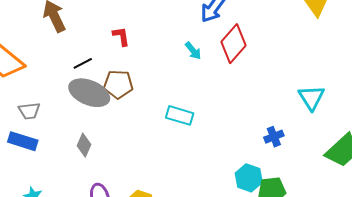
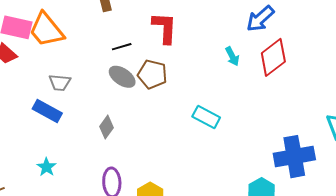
red L-shape: (121, 36) -> (165, 28), size x1.6
gray ellipse: (89, 93) -> (122, 77), size x0.7
blue cross: (274, 137) -> (294, 157), size x2.0

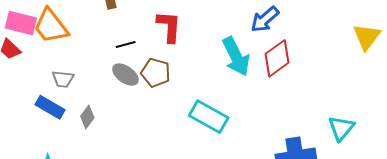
cyan arrow: (232, 56) -> (236, 56), size x2.0
cyan rectangle: (206, 117) -> (209, 117), size x1.4
gray diamond: (107, 127) -> (87, 117), moved

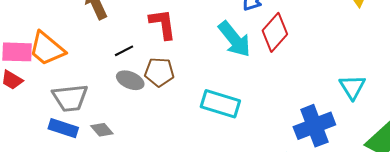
gray trapezoid: (63, 79) -> (70, 98), size x1.6
gray diamond: (87, 117) -> (102, 130), turned -65

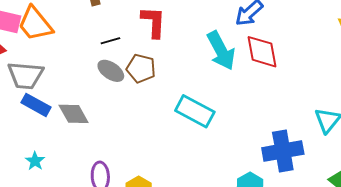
red diamond: (275, 32) -> (262, 52), turned -63
gray trapezoid: (70, 98) -> (25, 75), moved
gray diamond: (102, 130) -> (74, 114), size x1.4

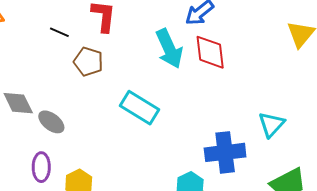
black line: (110, 41) -> (59, 32), turned 36
gray ellipse: (111, 71) -> (51, 122), moved

